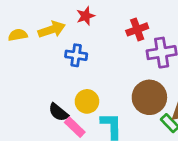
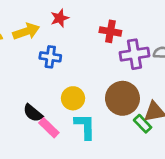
red cross: (137, 29) -> (110, 31), turned 30
yellow circle: (87, 101) -> (73, 98), moved

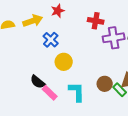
blue cross: (50, 57) -> (51, 40), turned 35
yellow circle: (73, 98) -> (64, 62), moved
brown circle: (122, 98) -> (105, 84), moved, size x0.6

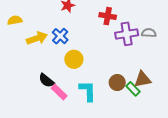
yellow arrow: (33, 21) -> (37, 38), moved

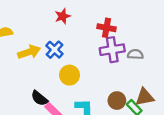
gray semicircle: (149, 33) -> (135, 54), moved
purple cross: (127, 34) -> (112, 50), moved

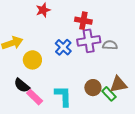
blue cross: (54, 50) -> (63, 47), moved
yellow circle: (69, 75) -> (32, 60), moved

